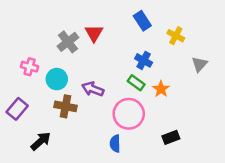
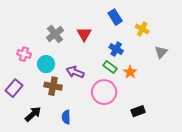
red triangle: (94, 33) -> (84, 34), moved
blue semicircle: (115, 144) -> (66, 117), moved

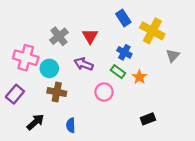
yellow cross: (142, 29) -> (152, 31), size x1.6
pink cross: (24, 54) -> (26, 58), size x1.6
purple arrow: (75, 72) -> (84, 64), moved
pink circle: (104, 92) -> (104, 92), moved, size x0.7

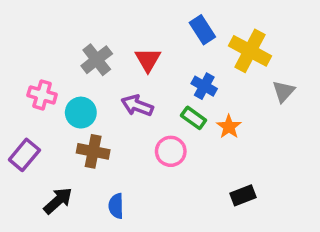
pink cross: (26, 58) -> (42, 95), size x0.7

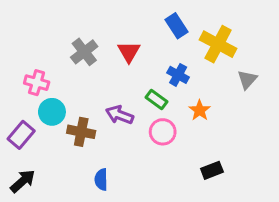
purple arrow: (137, 106) -> (120, 115), moved
cyan circle: (81, 113) -> (52, 112), moved
green rectangle: (194, 118) -> (157, 100), moved
pink circle: (171, 151) -> (163, 132), moved
black arrow: (58, 201) -> (23, 181), moved

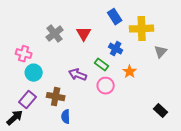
yellow cross: (218, 44) -> (142, 29), turned -30
brown cross: (81, 132) -> (56, 97), moved
purple rectangle: (21, 135) -> (28, 100), moved
black rectangle: (212, 170) -> (161, 111), moved, turned 64

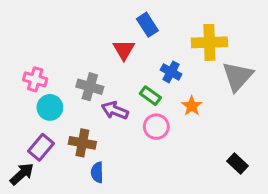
blue rectangle: (115, 17) -> (147, 25), moved
gray cross: (55, 34) -> (90, 87), moved, turned -36
gray triangle: (161, 52) -> (238, 76), size x1.6

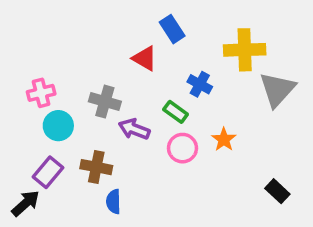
red triangle: (124, 50) -> (145, 58), turned -30
pink cross: (35, 79) -> (41, 93), turned -30
orange star: (192, 106) -> (224, 139), moved

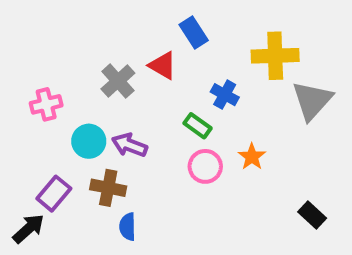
gray cross: (105, 102) -> (118, 81), moved, turned 32
cyan circle: (58, 126) -> (89, 141), moved
purple arrow: (134, 129) -> (130, 145), moved

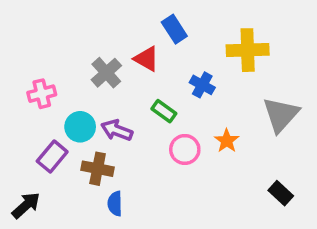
gray triangle: (312, 100) -> (281, 115), moved
green rectangle: (197, 126) -> (164, 111), moved
purple rectangle: (54, 194) -> (52, 156), moved

